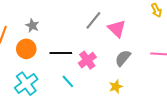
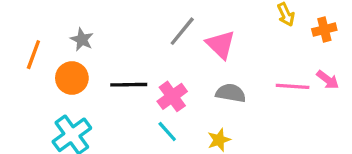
gray semicircle: (123, 58) -> (231, 93), turned 60
cyan line: (68, 81) -> (167, 131), moved

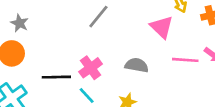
pink triangle: (221, 45) -> (162, 27), moved
black line: (129, 85) -> (56, 77), moved

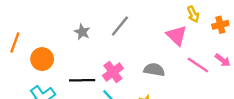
gray star: (20, 23) -> (82, 32), moved
pink line: (185, 60) -> (198, 65), turned 30

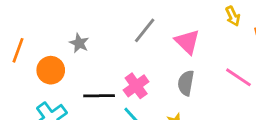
gray star: (82, 32) -> (79, 43), moved
pink triangle: (177, 35) -> (187, 42), moved
gray semicircle: (154, 70) -> (186, 83), turned -90

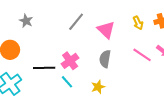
yellow arrow: (233, 16) -> (138, 23), moved
gray star: (79, 43) -> (26, 21), moved

